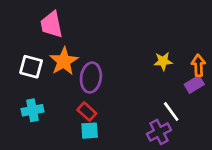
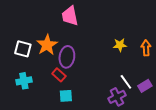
pink trapezoid: (51, 24) -> (70, 16), moved
purple rectangle: (194, 84) -> (145, 86), moved
red rectangle: (87, 112) -> (59, 75), moved

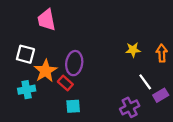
pink trapezoid: (70, 16) -> (47, 20), moved
orange star: (47, 45) -> (45, 71), moved
white line: (126, 82) -> (145, 82), moved

